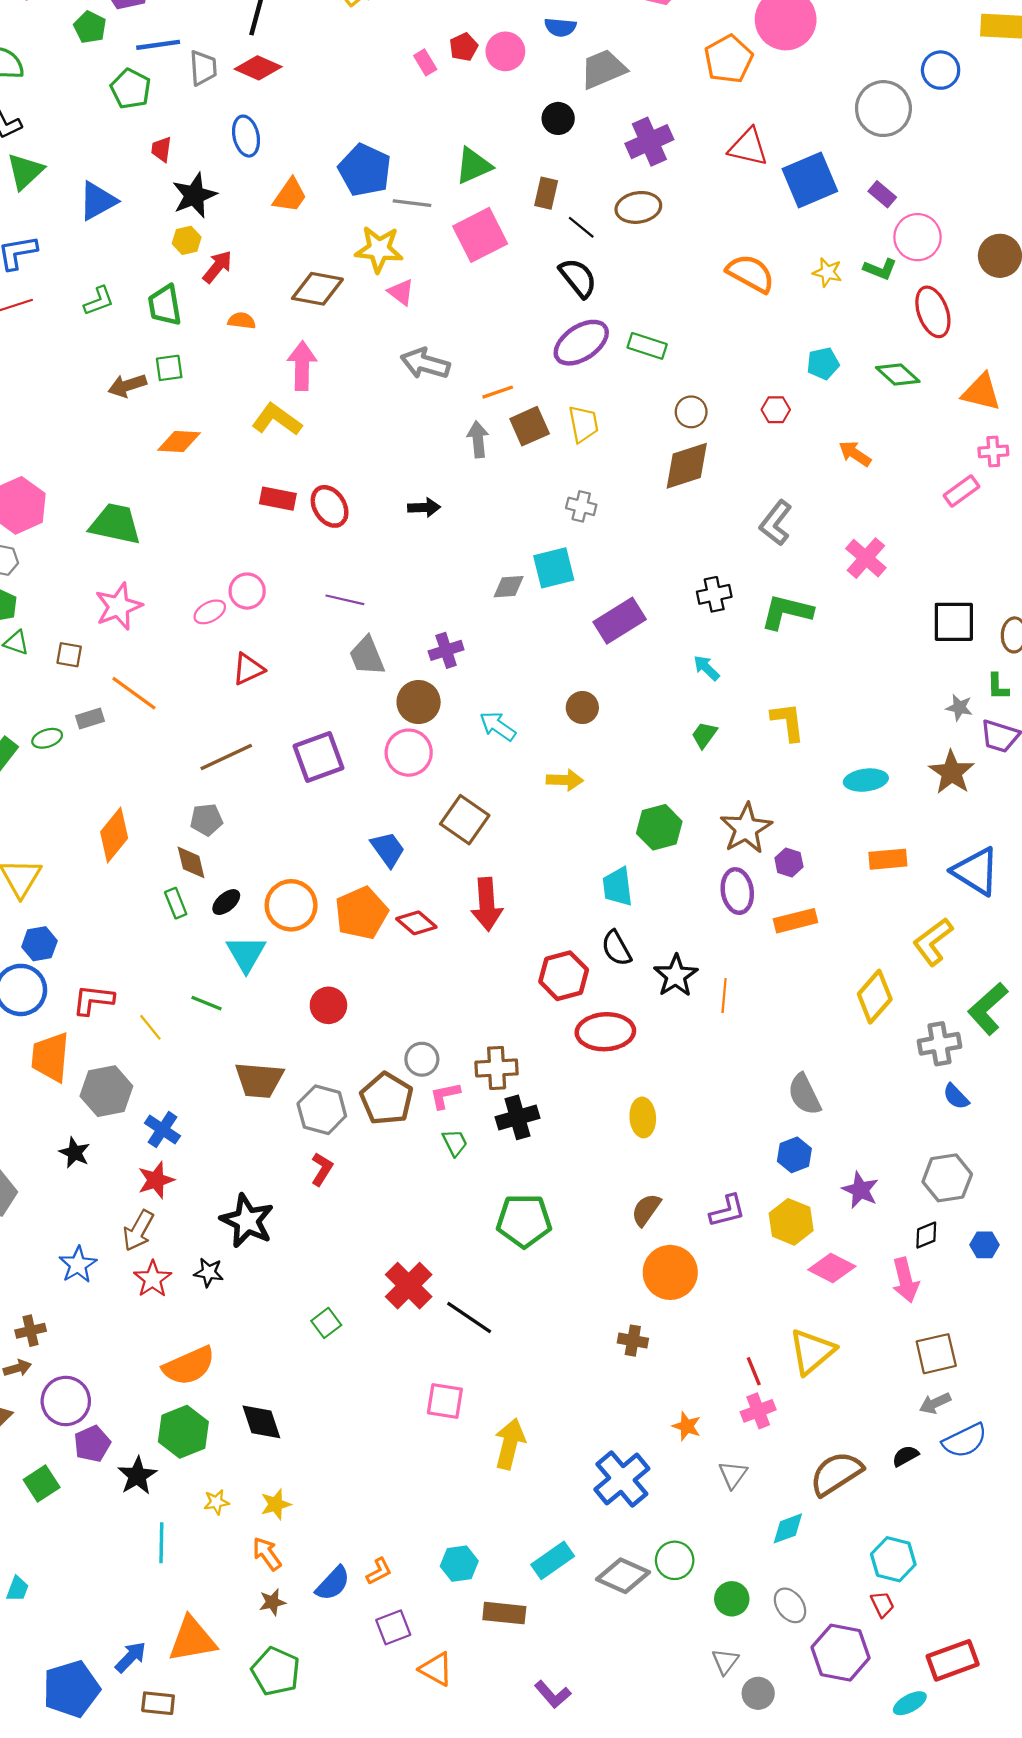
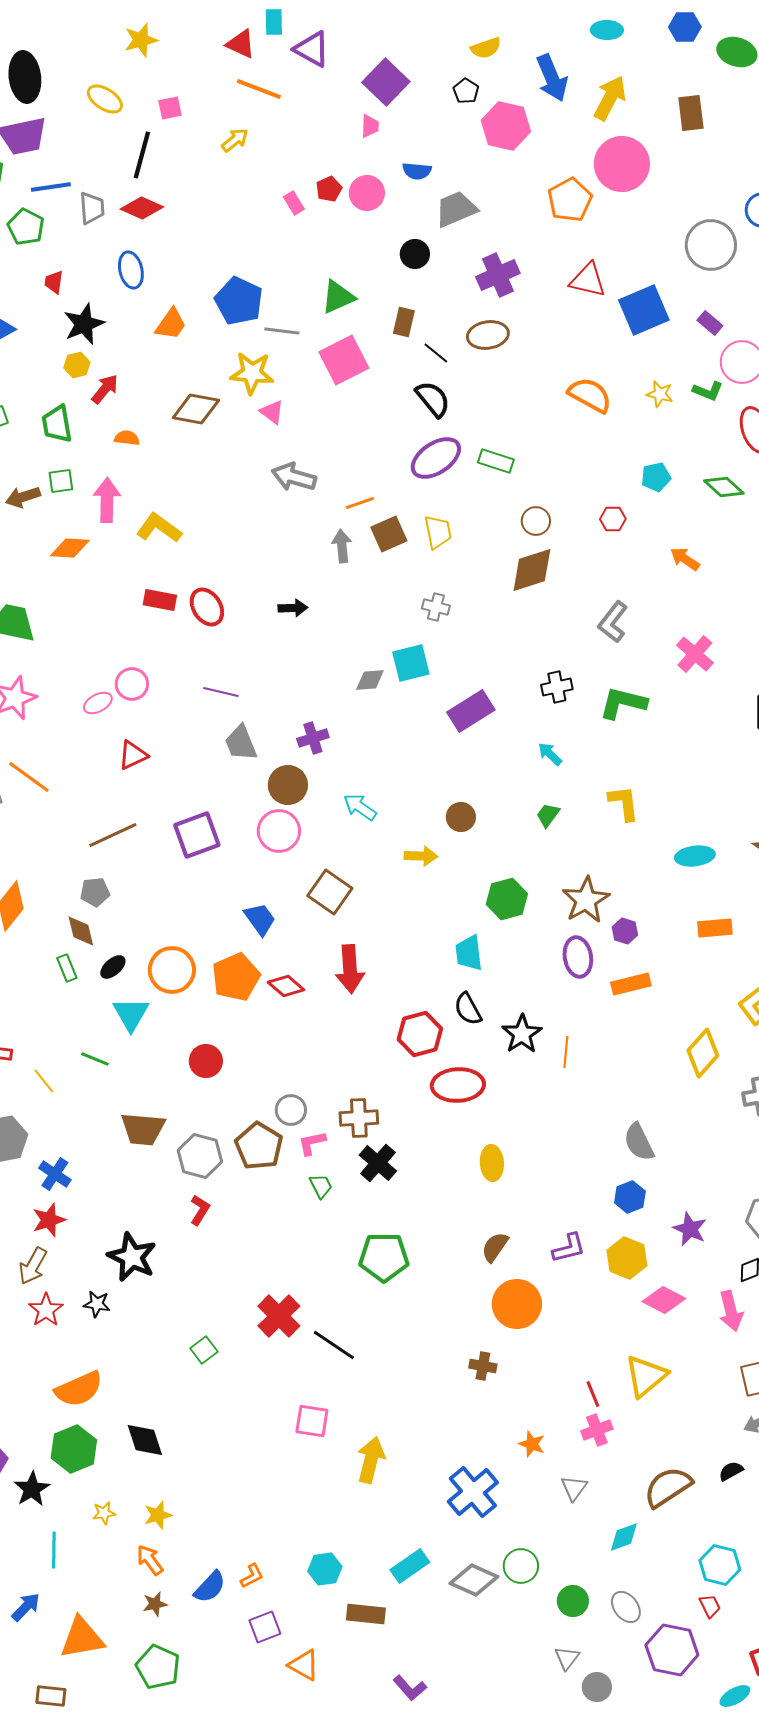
pink arrow: (302, 366) -> (107, 500), moved
brown circle: (582, 708) -> (461, 817), moved
black cross: (517, 1117) -> (378, 1163), turned -33
blue arrow: (131, 1657) -> (26, 1607), moved

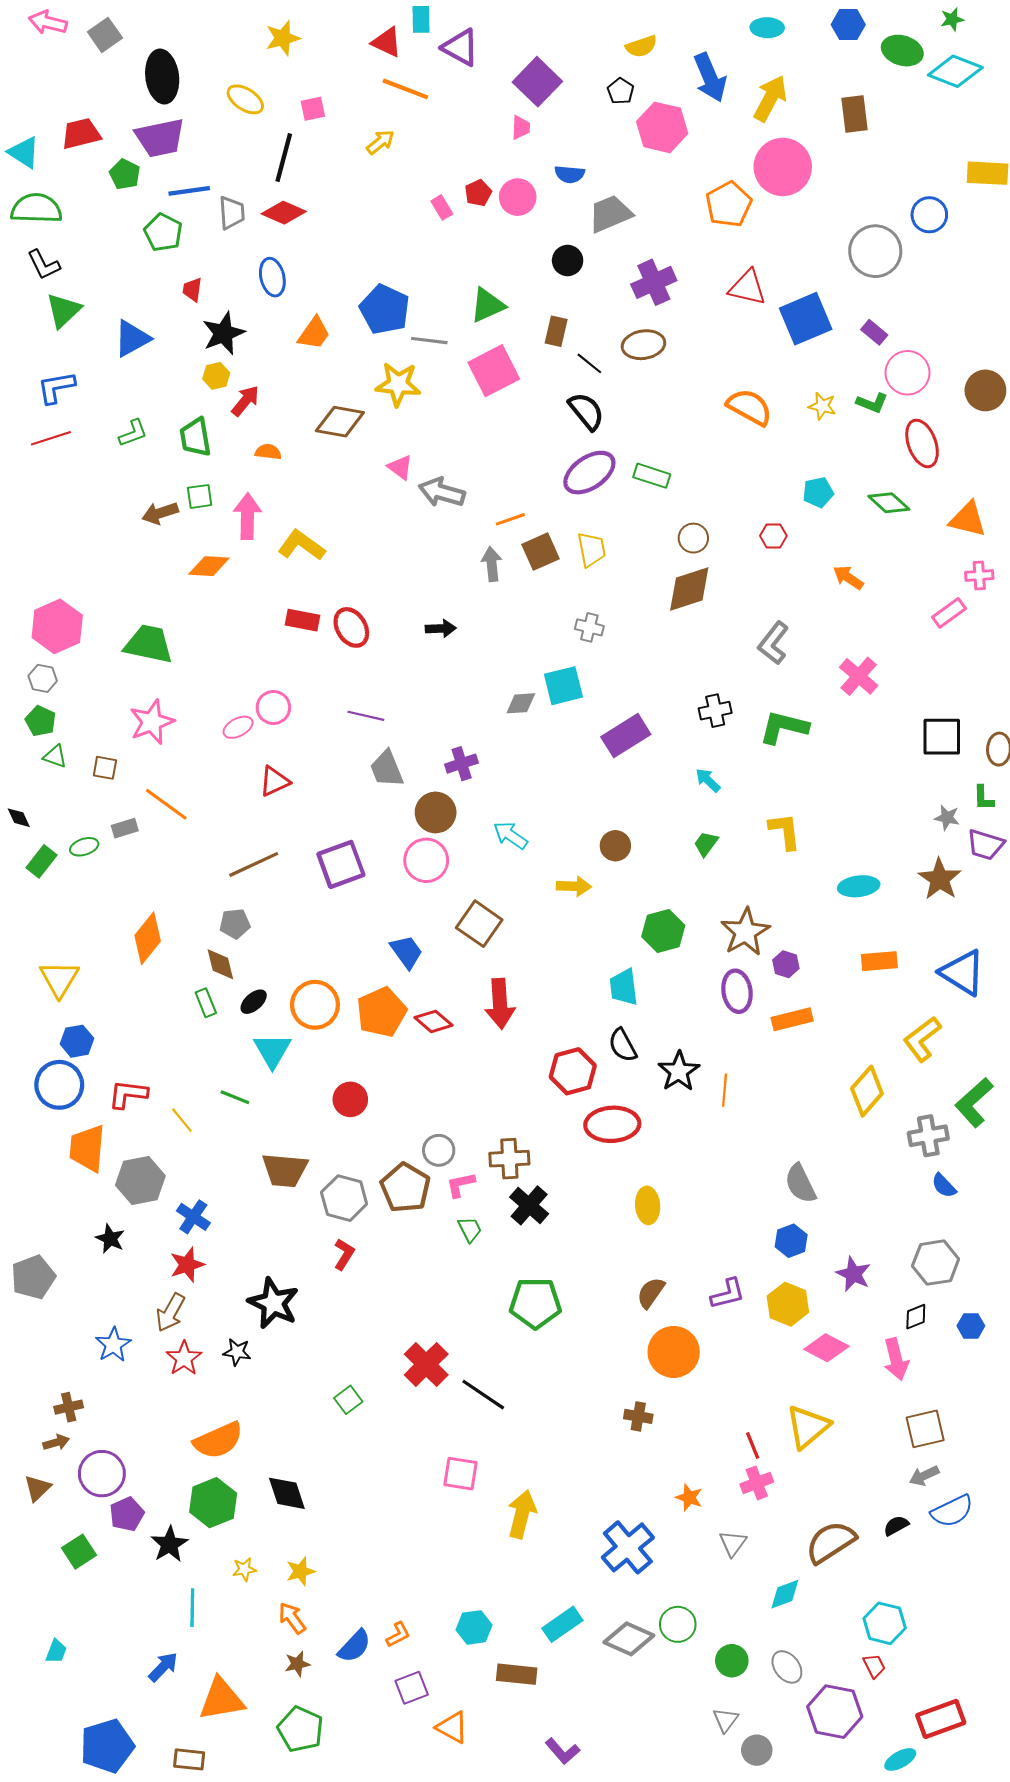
pink triangle: (272, 412) -> (400, 467), moved

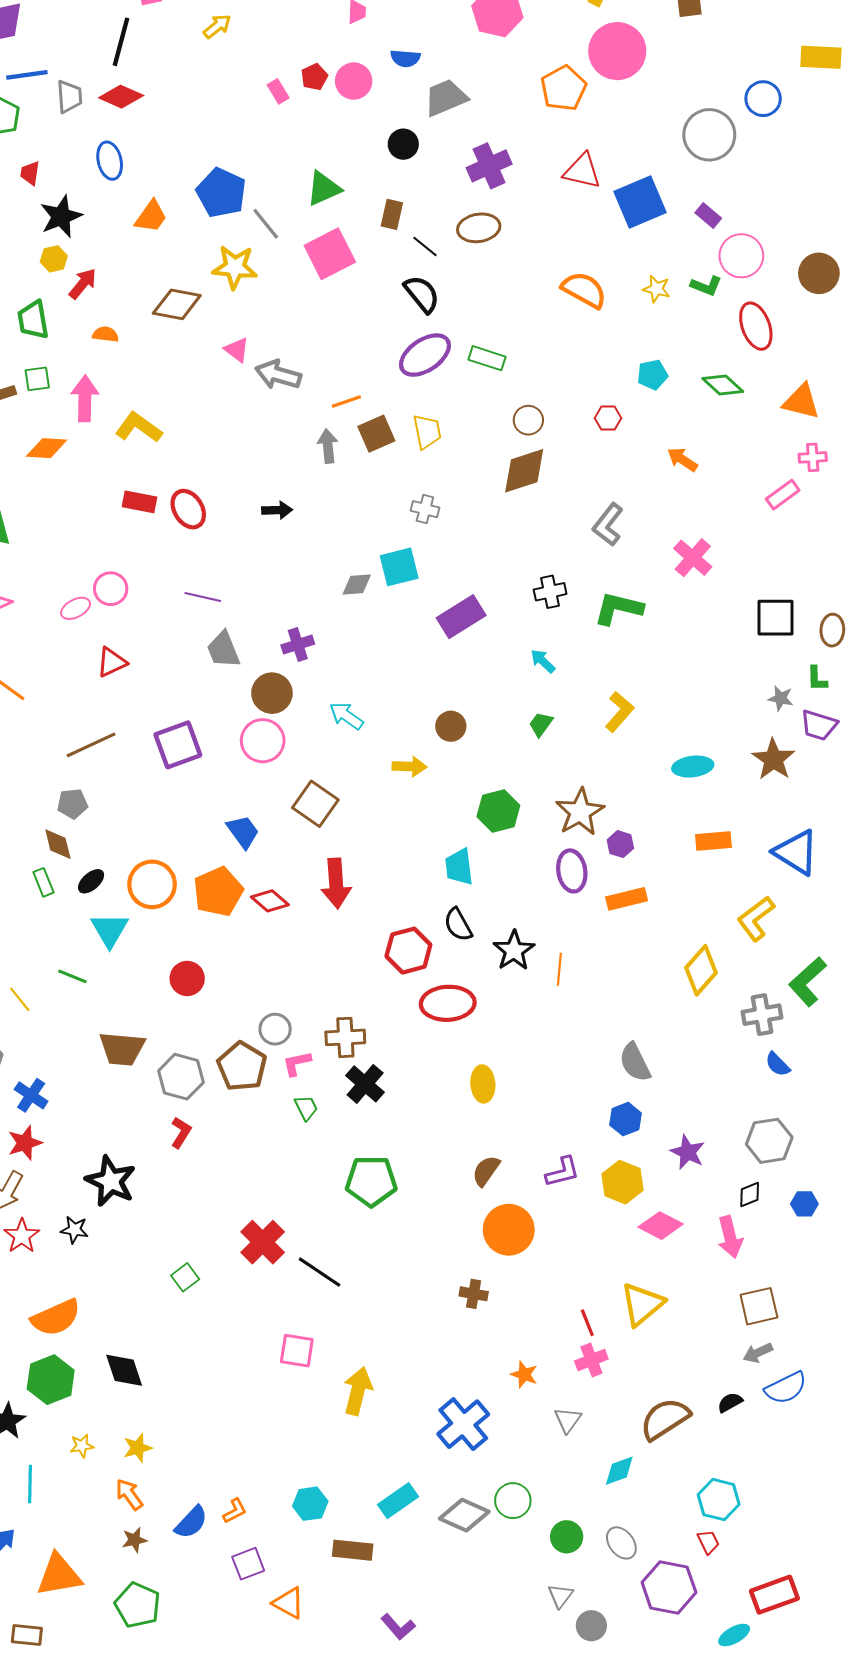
gray line: (429, 341) -> (266, 224), turned 44
yellow L-shape: (785, 831) -> (619, 712), turned 48

